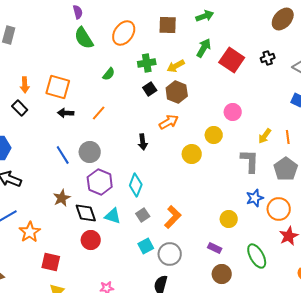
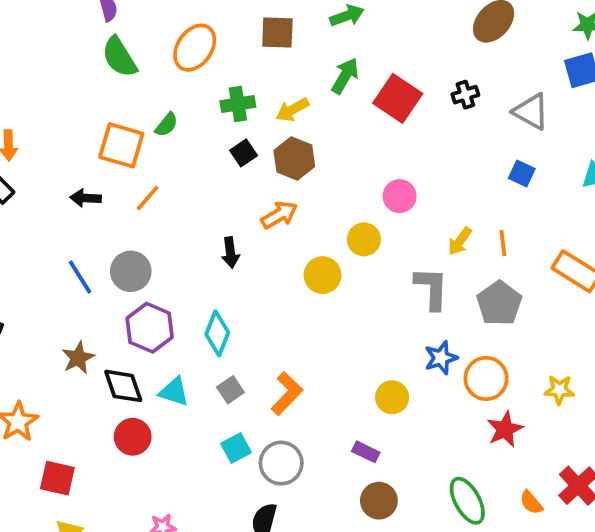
orange square: (58, 87) -> (121, 145), moved
green ellipse: (257, 256) -> (467, 501), moved

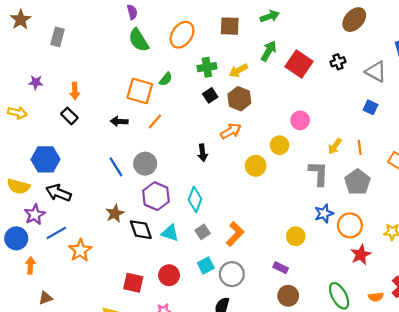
red circle: (133, 437) -> (169, 275), moved
red square: (57, 478) -> (133, 283), moved
orange semicircle: (531, 503) -> (376, 297), turned -56

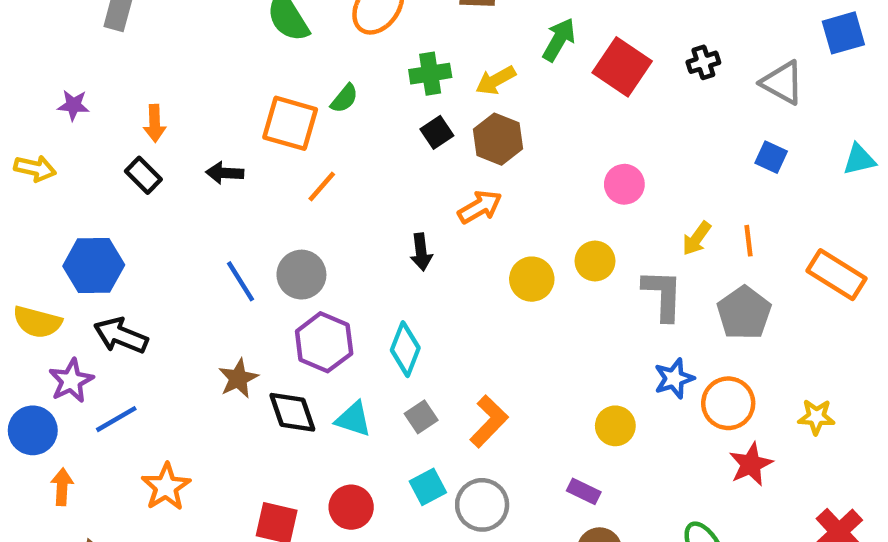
black arrow: (119, 121) -> (225, 173), moved
yellow circle: (279, 145) -> (595, 261), moved
orange star: (80, 250) -> (166, 487), moved

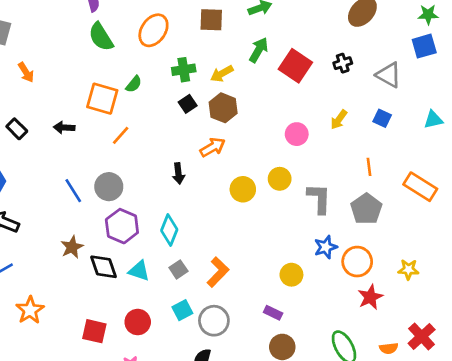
orange arrow: (155, 123) -> (26, 72), moved, turned -30
yellow arrow: (697, 238) -> (339, 120), moved

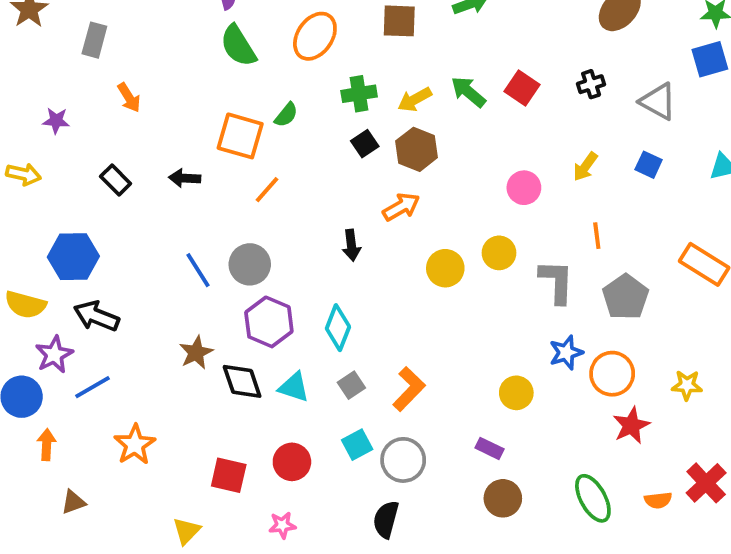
green arrow: (259, 50) -> (468, 92), moved, turned -80
red square: (295, 66) -> (522, 88), size x0.7
orange line: (369, 167) -> (597, 236), moved

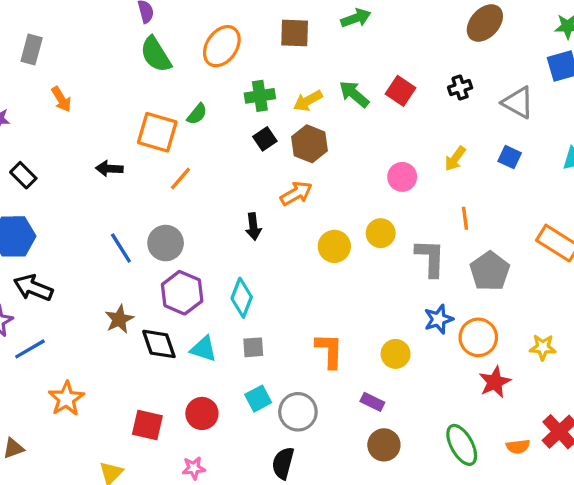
black rectangle: (116, 180) -> (23, 175), moved
gray square: (351, 385) -> (253, 347), turned 30
orange L-shape: (409, 389) -> (329, 351), moved, turned -42

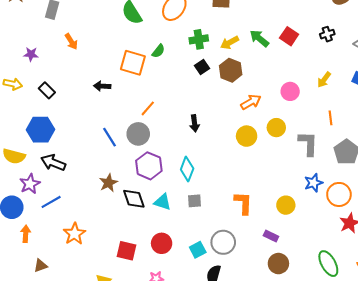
orange line: (180, 179) -> (148, 108), moved
orange arrow: (296, 193) -> (251, 102), moved
cyan square: (258, 399) -> (198, 250), moved

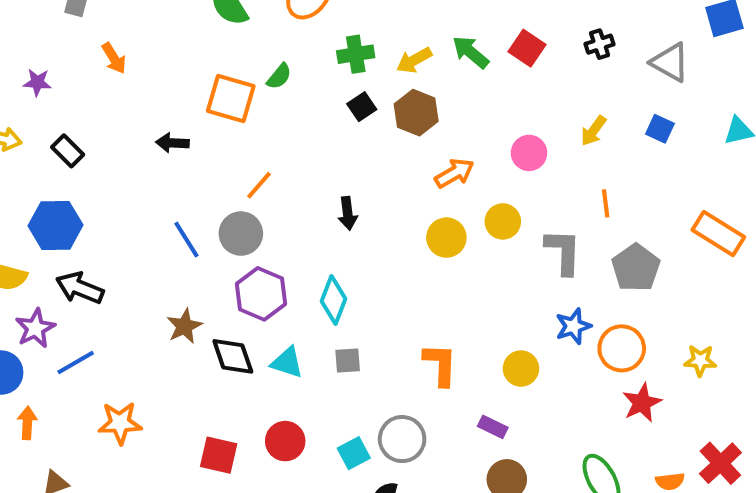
orange star: (74, 234) -> (120, 423), turned 30

